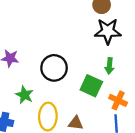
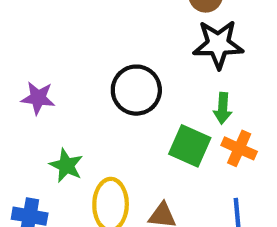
black circle: (54, 68) -> (136, 90), moved
orange cross: (118, 100) -> (239, 148), moved

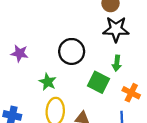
orange cross: (239, 148) -> (131, 93), moved
green star: (66, 165) -> (48, 82), moved

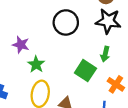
black circle: (72, 51) -> (66, 22), moved
purple star: (20, 53) -> (21, 45), moved

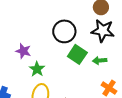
green arrow: (105, 54) -> (100, 61), turned 72
green square: (85, 71) -> (77, 54), moved

